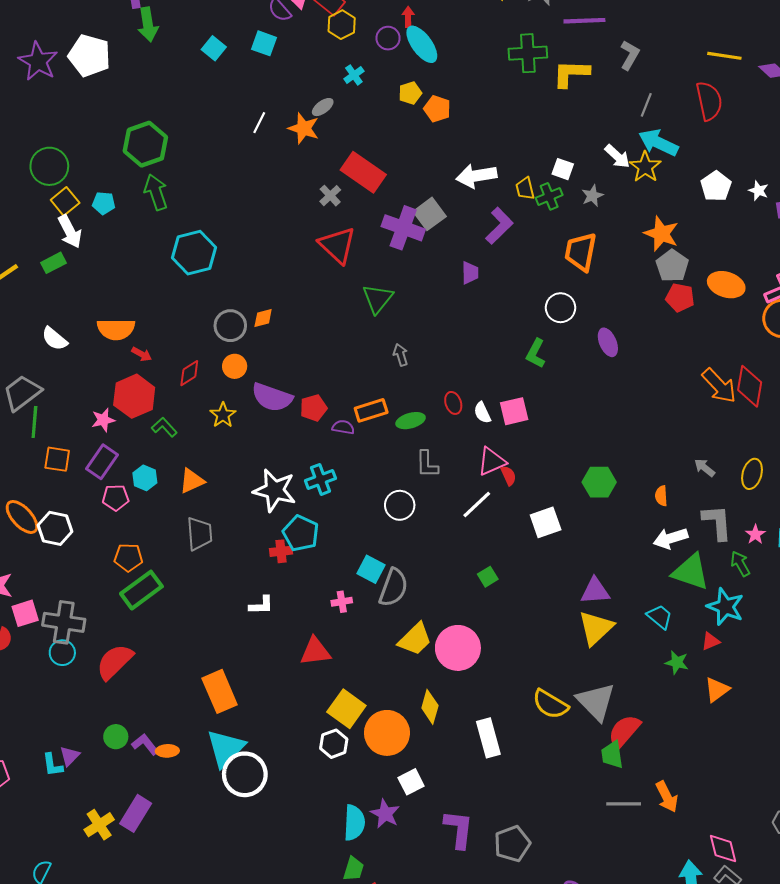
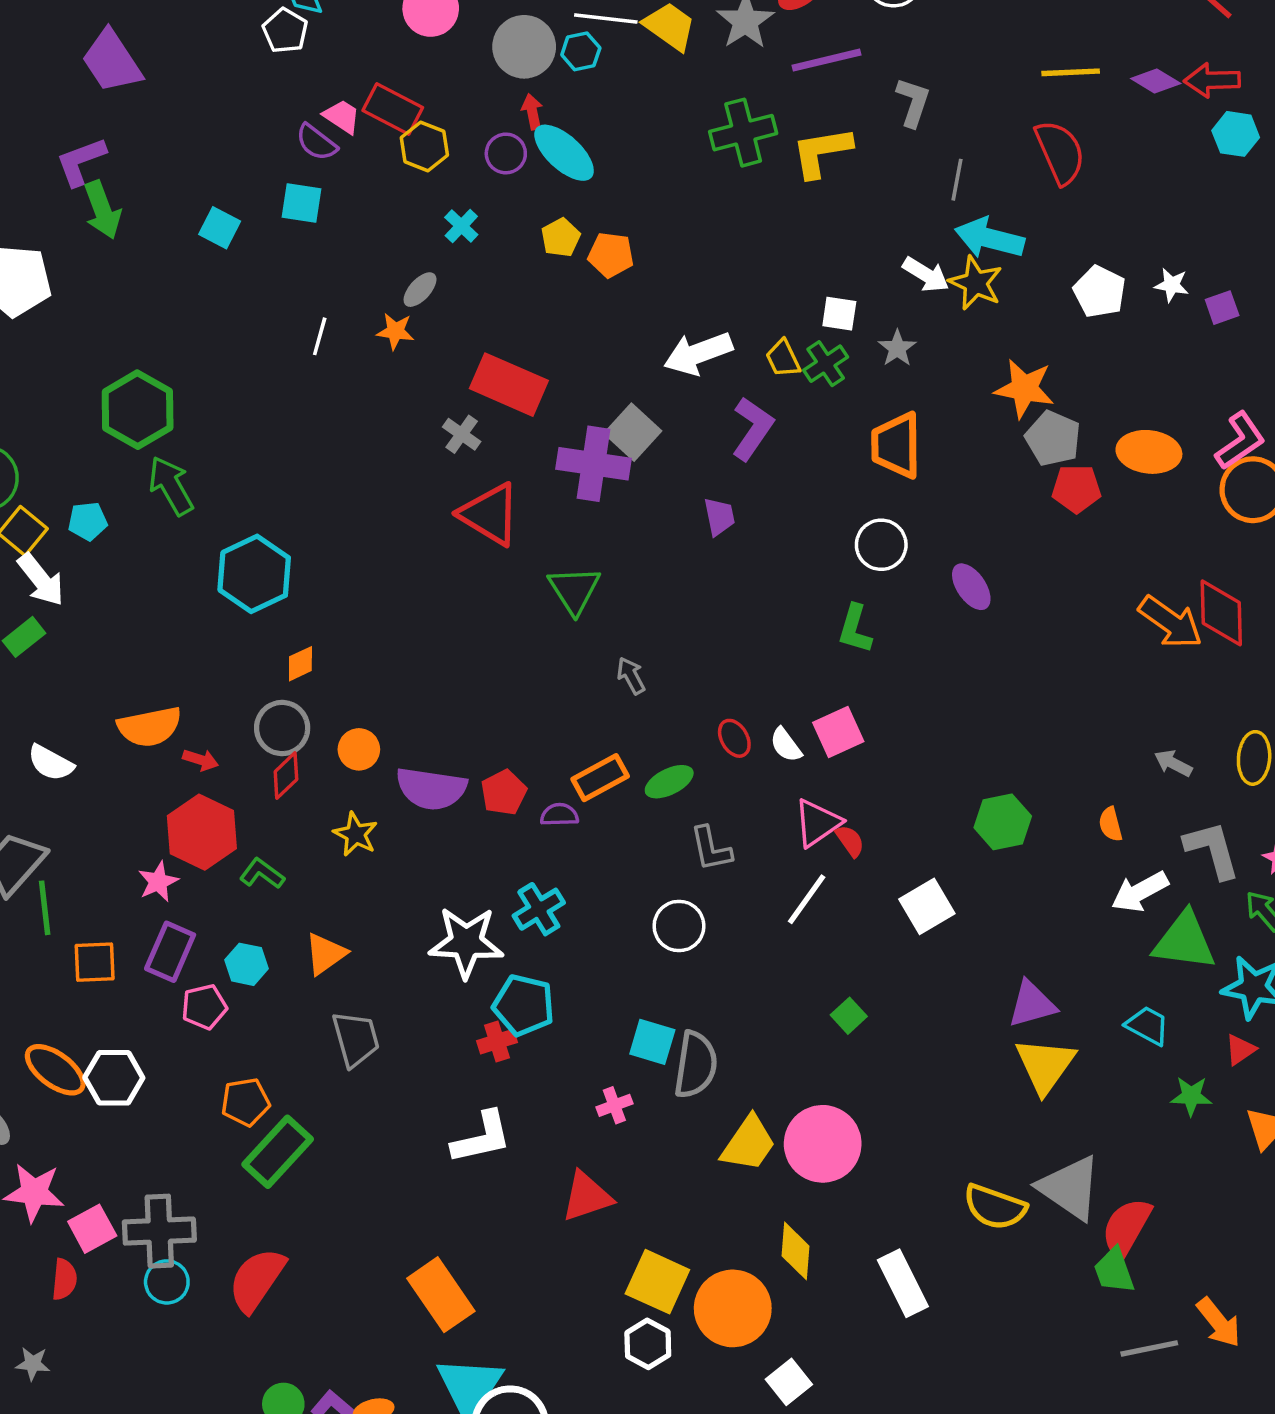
orange star: (304, 128) -> (395, 331), size x0.7
orange diamond: (263, 318) -> (300, 664), moved
gray circle: (230, 326) -> (282, 728), moved
white L-shape: (261, 605) -> (482, 1138), size x1.5

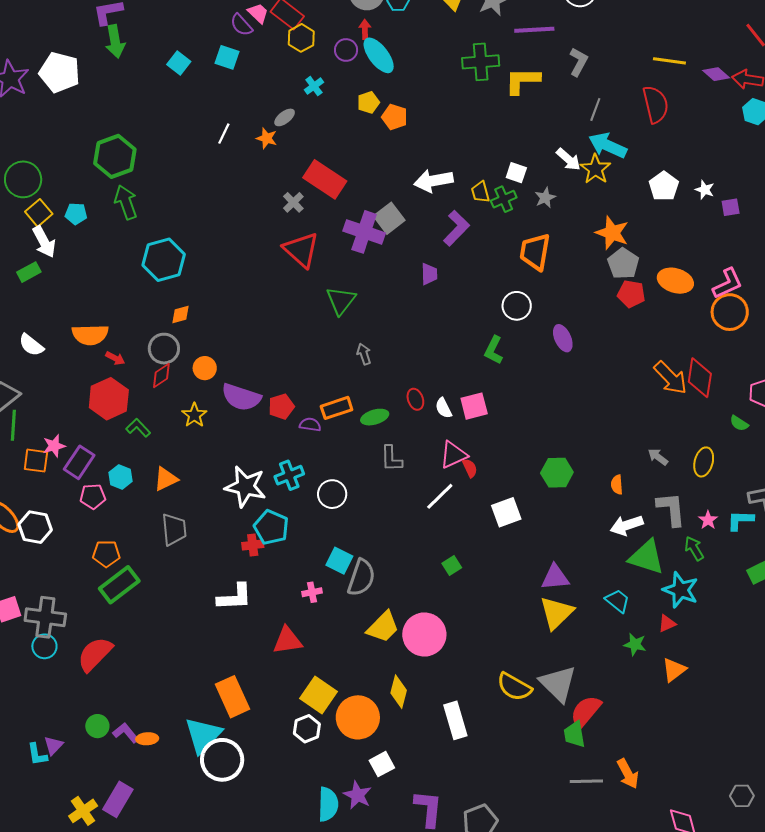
pink star: (158, 882) -> (54, 446), moved
white circle: (679, 926) -> (332, 494), moved
orange rectangle: (441, 1295) -> (232, 697), moved

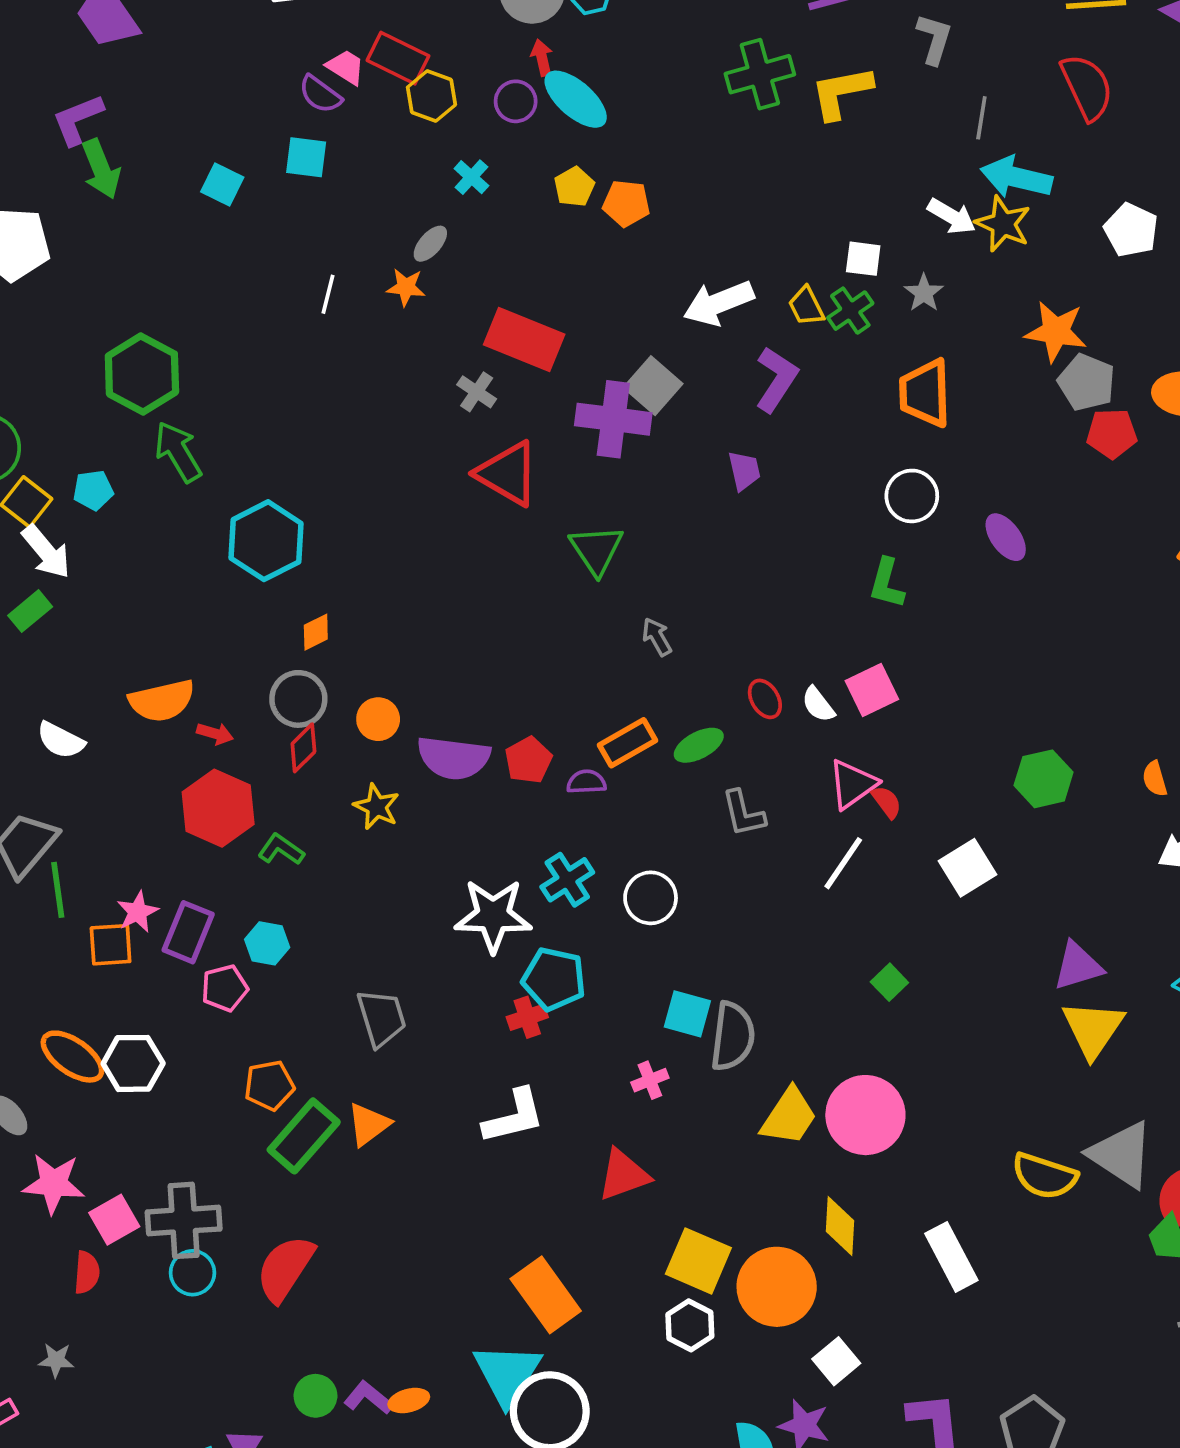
orange triangle: (166, 479) -> (369, 1124), moved

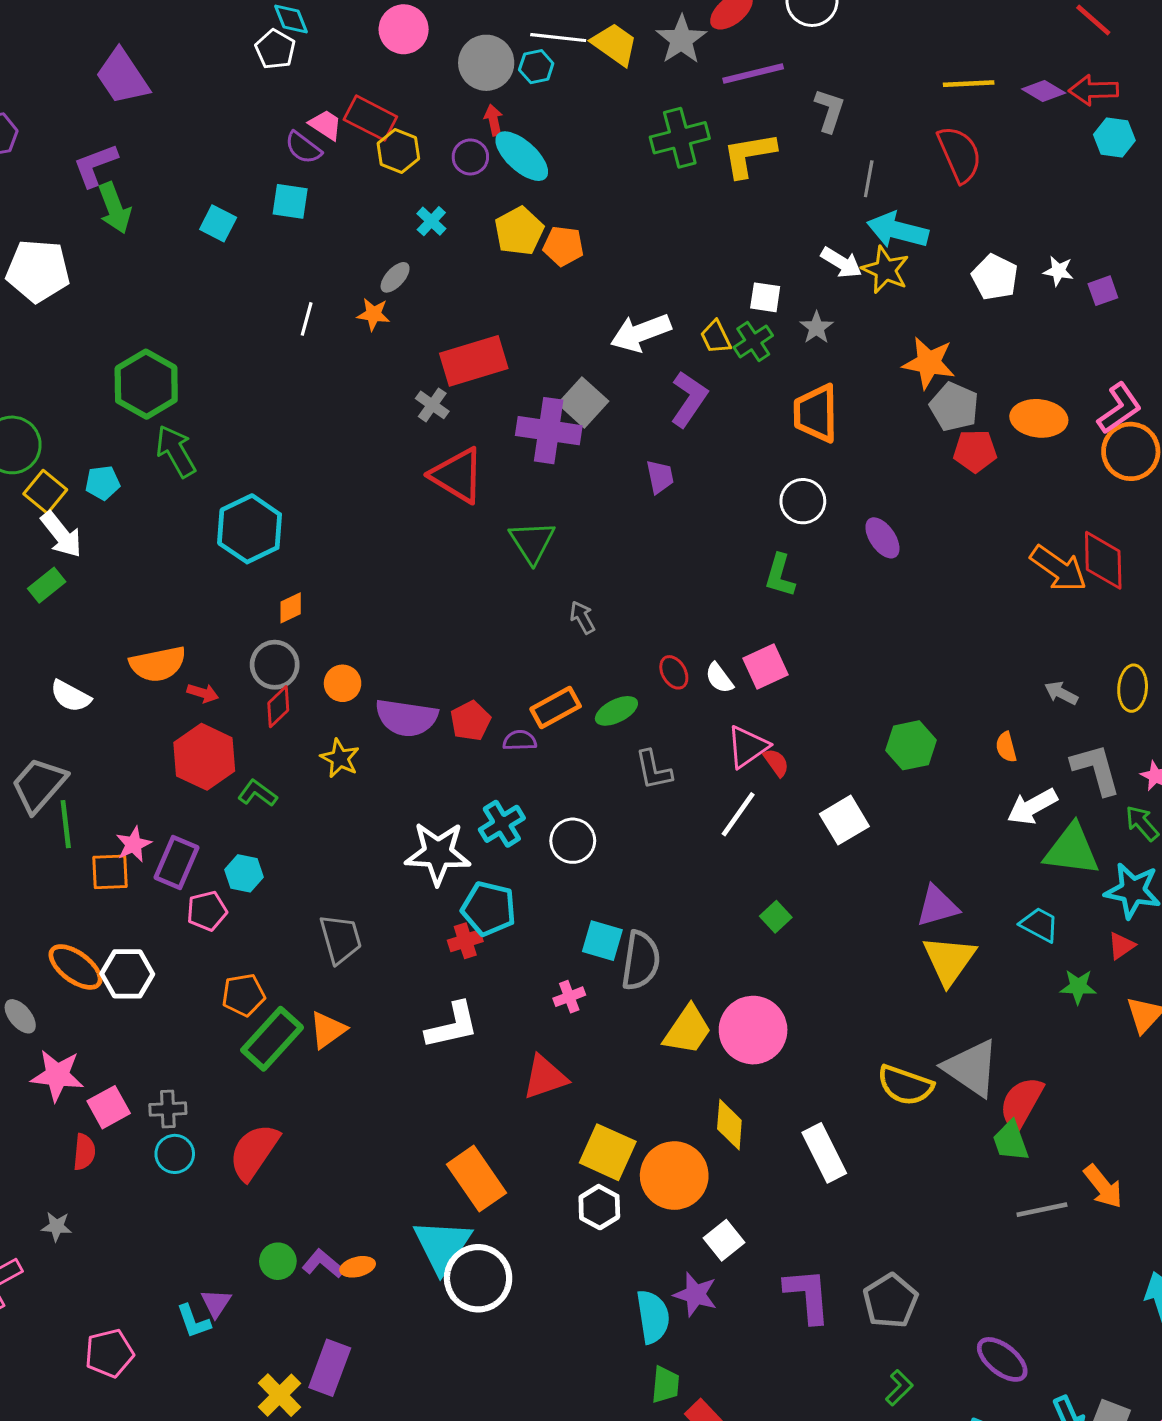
yellow pentagon: (574, 187) -> (519, 231), size x1.4
red rectangle: (524, 339) -> (474, 361), turned -40
gray cross: (184, 1220) -> (168, 1109), size x0.6

